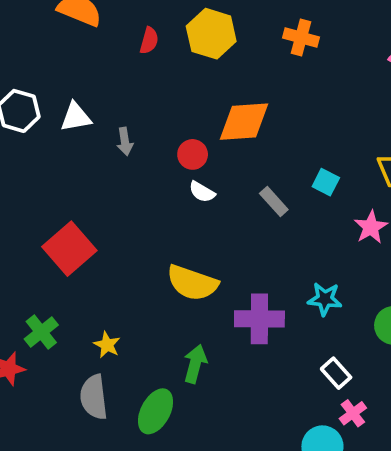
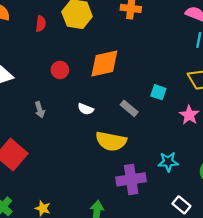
gray arrow: (125, 141) -> (40, 110), moved
red circle: (193, 154) -> (60, 70), moved
yellow semicircle: (192, 283) -> (111, 141), moved

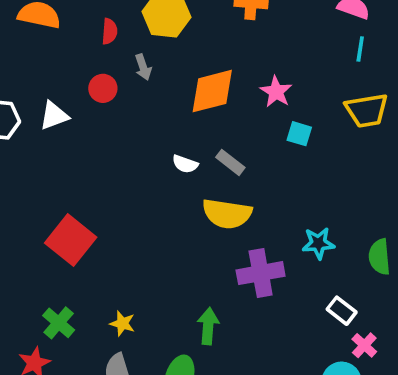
red circle: (60, 70) -> (103, 88), moved
gray rectangle: (129, 108) -> (230, 162), moved
gray arrow: (40, 110) -> (143, 67), moved
pink star: (189, 115) -> (276, 92), moved

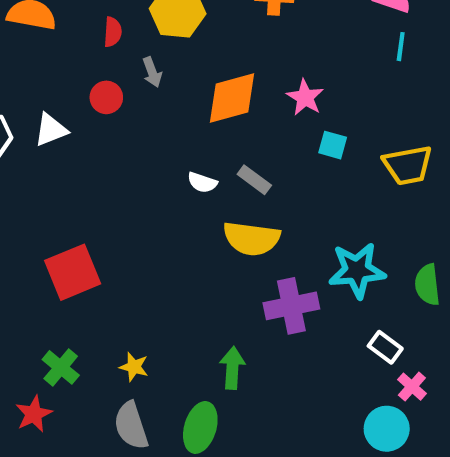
yellow trapezoid: (367, 110) -> (408, 165), moved
red square: (71, 240) -> (73, 272), turned 30
cyan star: (318, 243) -> (357, 270), size x1.5

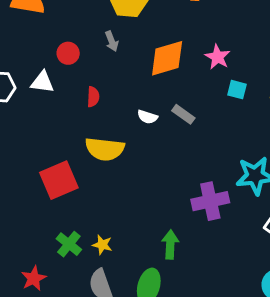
red semicircle: (113, 32) -> (93, 97), moved
red circle: (106, 97) -> (68, 53), moved
white triangle: (51, 130) -> (42, 82), turned 30
yellow semicircle: (251, 239) -> (105, 149), moved
green cross: (61, 367) -> (69, 244), moved

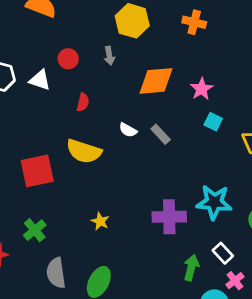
yellow star: (102, 245) -> (100, 221), moved
green arrow: (170, 245) -> (191, 268), moved

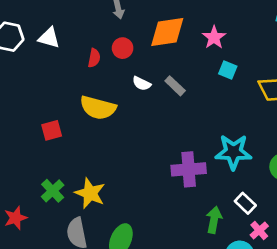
red circle: (68, 59) -> (123, 48), moved
red square: (37, 171) -> (52, 130), size x0.6
yellow star: (100, 221) -> (90, 193), moved, size x1.6

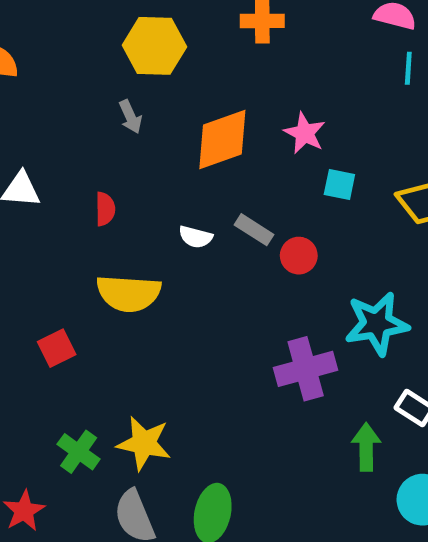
red circle: (123, 48) -> (299, 256), moved

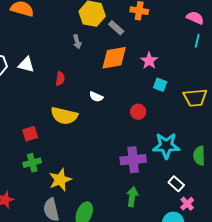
gray rectangle: (254, 230) -> (116, 28), moved
yellow star: (144, 443) -> (60, 180), turned 30
green arrow: (366, 447) -> (132, 197), moved
green cross: (79, 452) -> (32, 163), moved, turned 30

